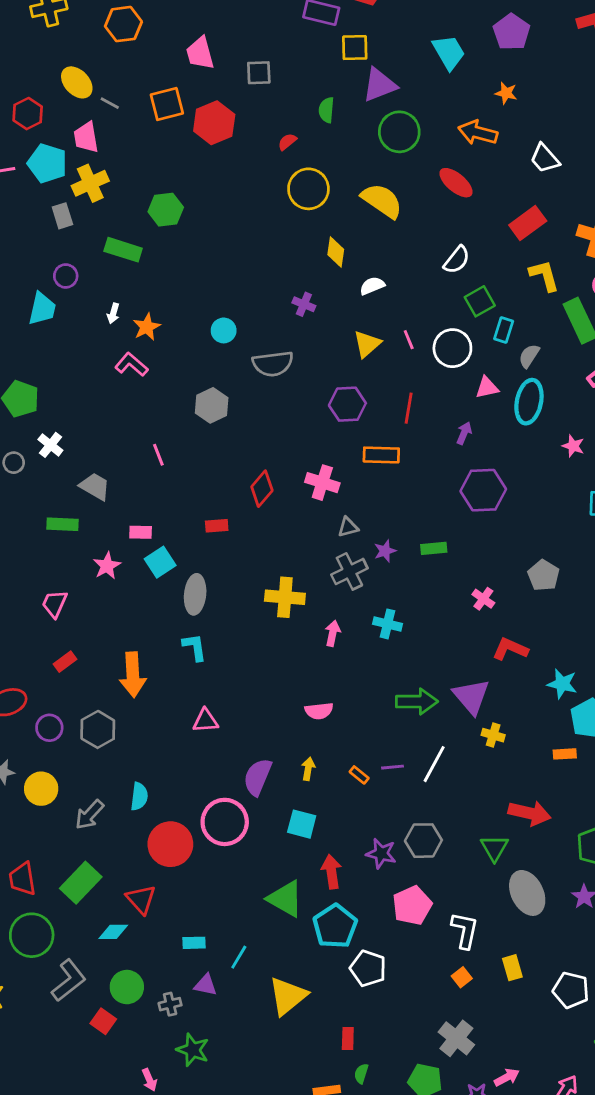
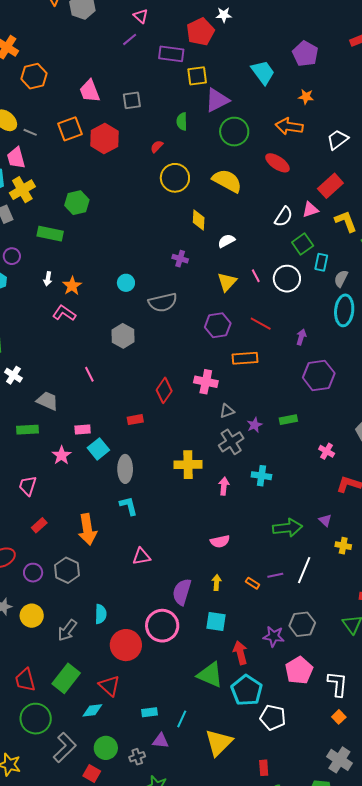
white trapezoid: (545, 158) -> (338, 140), turned 100
pink triangle: (487, 388) -> (310, 210), moved
red line: (409, 408) -> (261, 324), turned -65
purple triangle: (471, 696) -> (325, 520), size x0.5

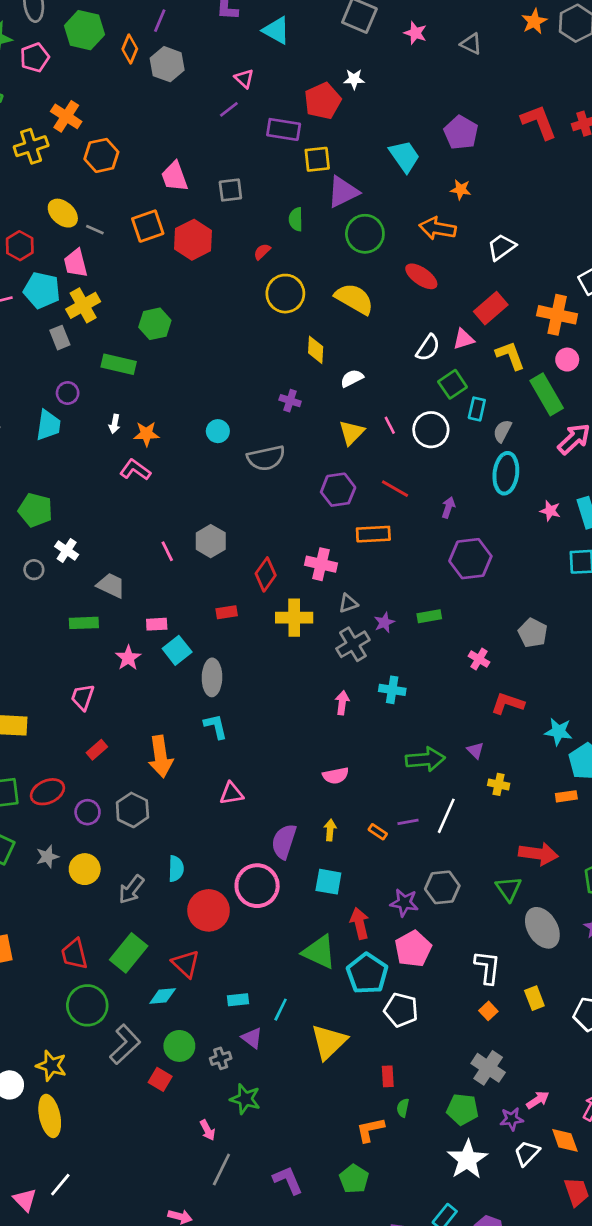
orange star: (72, 286) -> (146, 434), turned 30
gray hexagon: (123, 336) -> (211, 541), moved
yellow cross: (188, 465) -> (294, 618), moved
pink pentagon: (299, 670) -> (413, 949), moved
purple triangle: (161, 741) -> (252, 1038), turned 30

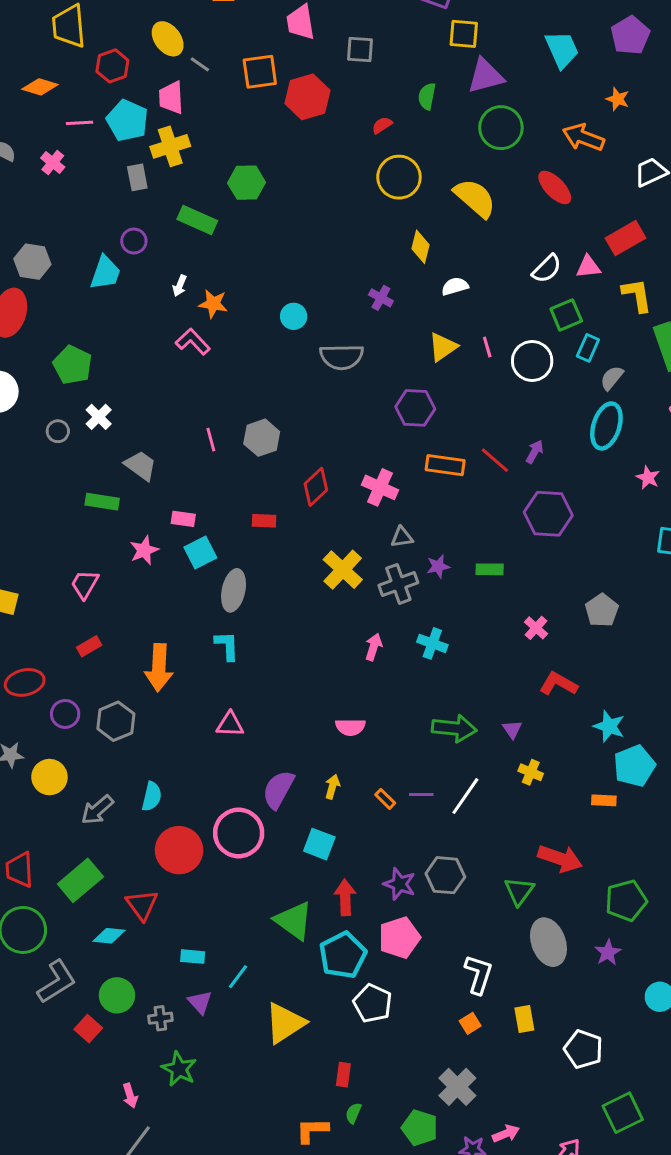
red line: (395, 489) -> (495, 460), moved
yellow cross: (294, 618) -> (343, 570), moved, turned 32

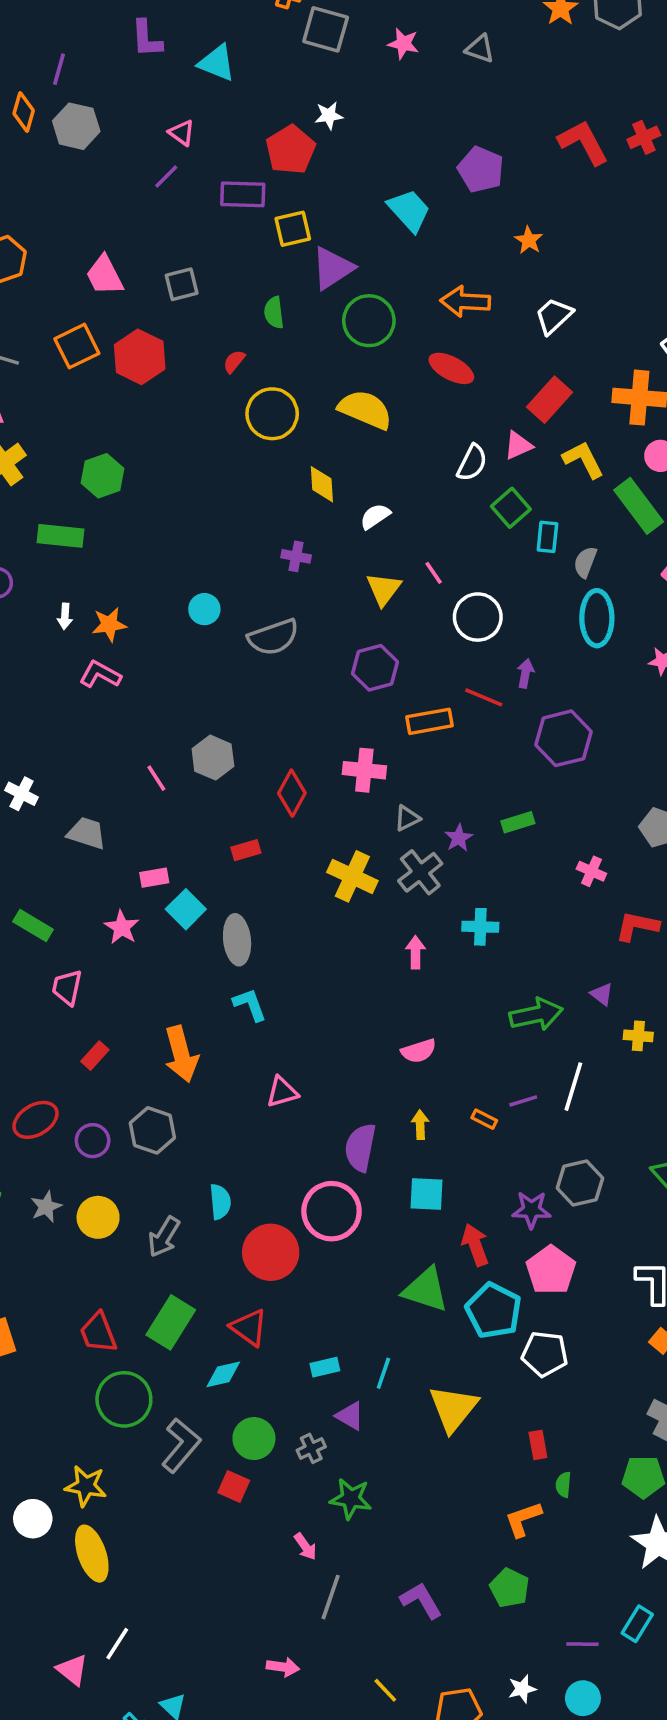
orange star: (618, 99) -> (529, 240), moved, turned 30
white circle: (532, 361) -> (478, 617), moved
green rectangle: (102, 502) -> (33, 926), moved, turned 40

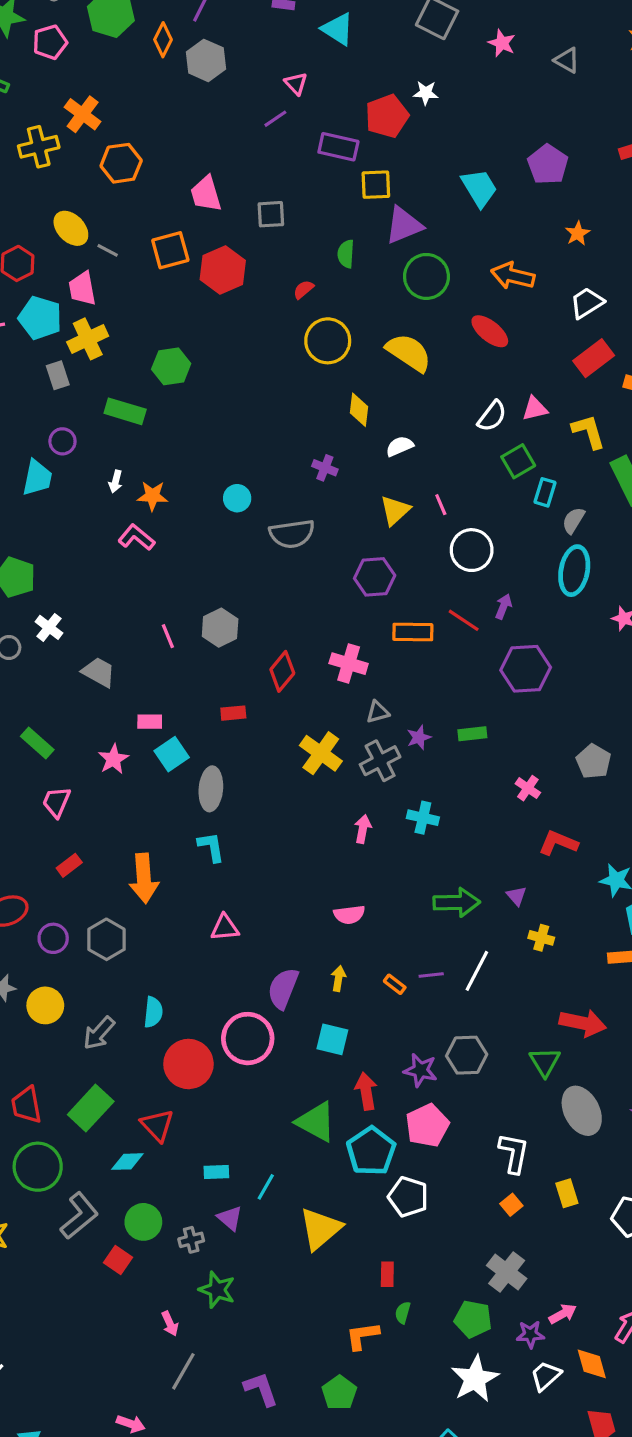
red rectangle: (550, 400) -> (594, 358), moved

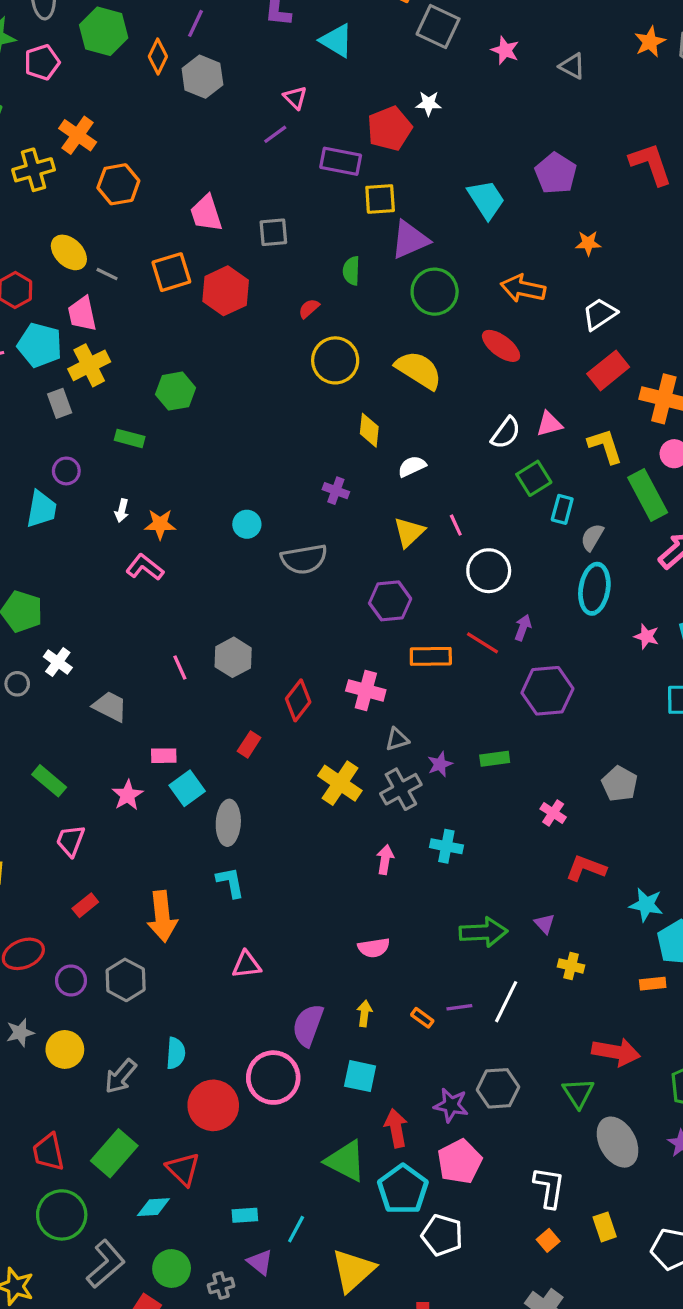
orange star: (578, 233) -> (588, 243), turned 30
green rectangle: (125, 411) -> (130, 438), size x0.7
red rectangle: (233, 713) -> (249, 744), turned -50

